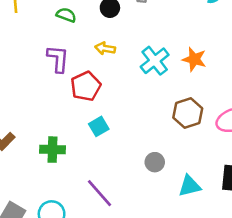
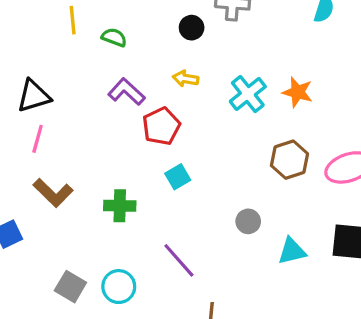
green semicircle: (66, 15) -> (114, 37), moved
purple L-shape: (58, 59) -> (126, 92), turned -52

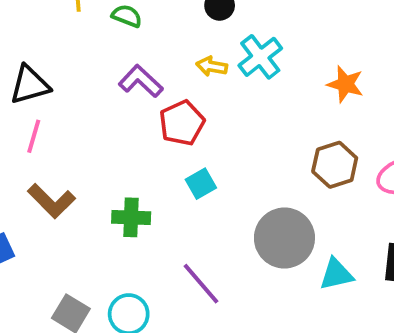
cyan cross: (248, 94) -> (260, 57), moved
gray circle: (248, 221) -> (284, 238), size x2.0

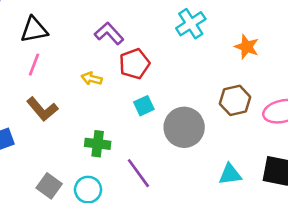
yellow arrow: (212, 66) -> (92, 78), moved
green cross: (131, 217) -> (98, 144), moved
gray circle: (284, 238) -> (184, 127), moved

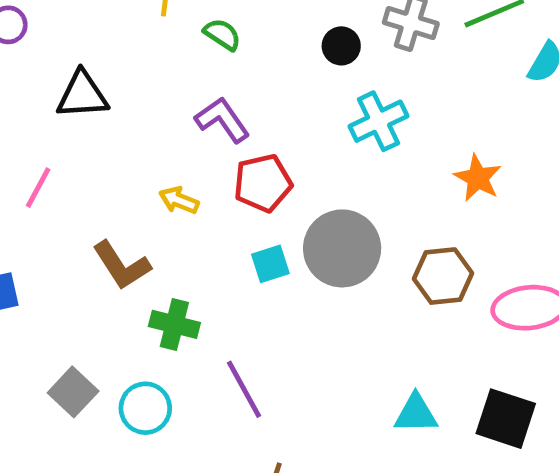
pink line: (34, 65) -> (38, 188), moved
brown L-shape: (42, 109) -> (122, 265), moved
gray circle: (184, 127) -> (342, 248), moved

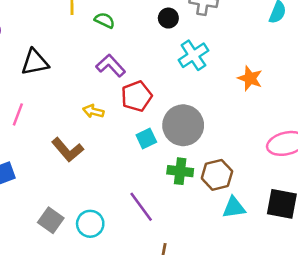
brown hexagon: (443, 276) -> (217, 175), moved
green cross: (174, 324) -> (180, 171), moved

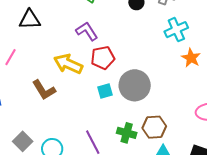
cyan cross: (193, 55) -> (176, 30), moved
yellow arrow: (93, 111) -> (68, 64), size x1.8
green cross: (180, 171) -> (127, 133), moved

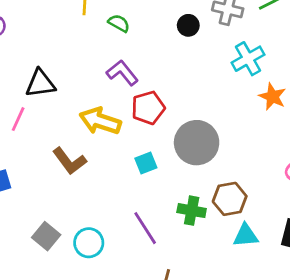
black triangle: (30, 20) -> (40, 83), moved
cyan square: (105, 91) -> (146, 163), moved

